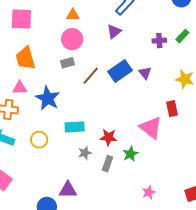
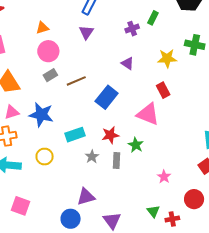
blue rectangle: (120, 71) -> (107, 97), moved
brown line: (91, 76) -> (76, 81), turned 42

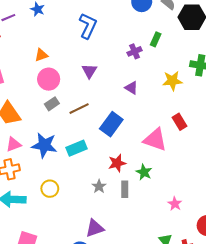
purple triangle: (86, 32) -> (89, 71), moved
red rectangle: (163, 90) -> (180, 122), moved
cyan rectangle: (75, 135) -> (76, 148), moved

